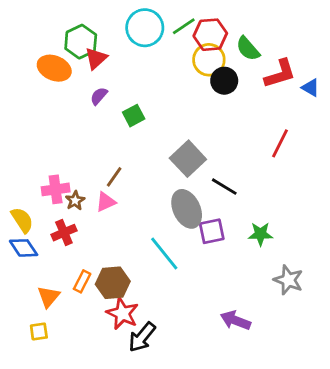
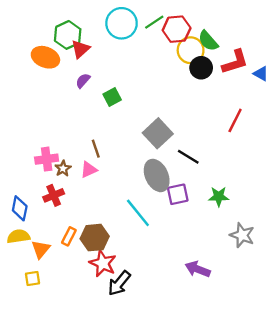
yellow circle: (209, 60) -> (191, 50), moved
black circle: (224, 81) -> (201, 68), moved
brown line: (114, 177) -> (96, 149), turned -54
yellow semicircle: (22, 220) -> (18, 236), moved, turned -65
blue diamond: (24, 248) -> (20, 208), turned 45

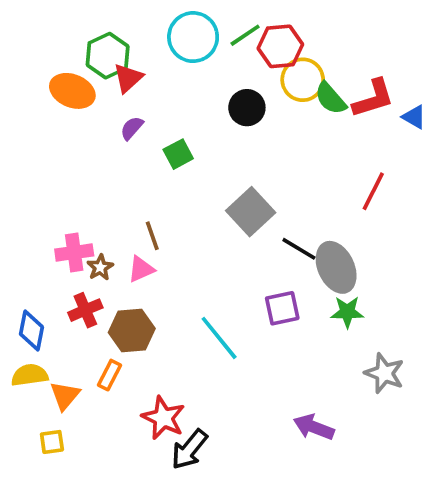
green semicircle: (208, 41) -> (331, 98), moved
black circle: (201, 68) -> (247, 108), moved
gray ellipse: (157, 175) -> (336, 267), moved
brown hexagon: (95, 238) -> (132, 331), moved

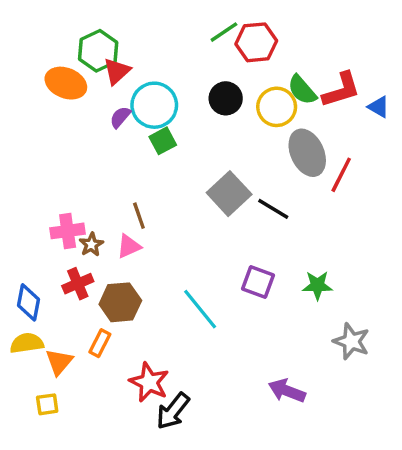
cyan circle: (193, 37) -> (154, 105), moved
yellow circle: (303, 80) -> (277, 107), moved
black line: (299, 249) -> (273, 209), moved
gray ellipse: (336, 267) -> (307, 153), moved
purple square: (282, 308) -> (258, 282), turned 32

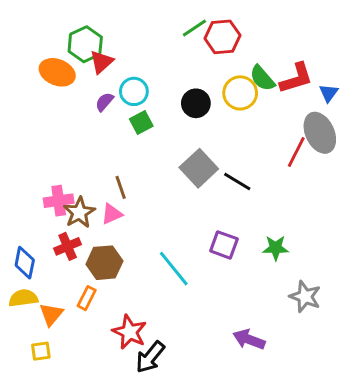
black circle: (226, 98) -> (196, 103), moved
cyan circle: (154, 105) -> (134, 91), size x0.7
blue triangle: (379, 107) -> (329, 93), turned 36
gray ellipse: (307, 153) -> (320, 133), moved
brown star: (91, 245) -> (79, 212), size x1.5

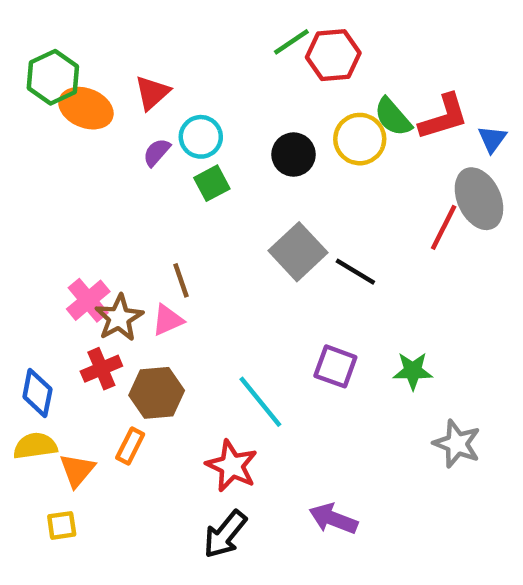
green hexagon: (85, 44) -> (53, 77), moved
pink cross: (59, 201) -> (88, 300), turned -32
red star: (129, 332) -> (232, 466), moved
purple arrow: (249, 339) -> (333, 519), moved

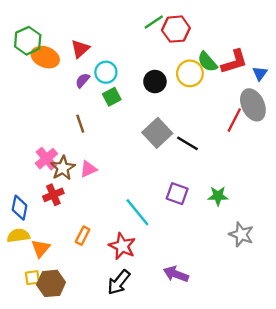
brown line: (181, 280) -> (80, 124), moved
brown hexagon: (157, 393) -> (51, 283), moved
orange rectangle: (130, 446) -> (83, 236), moved

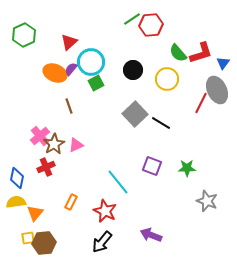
orange ellipse: (45, 57) -> (55, 73), moved
cyan circle: (106, 72) -> (91, 62), size x1.4
yellow circle: (190, 73) -> (167, 79), moved

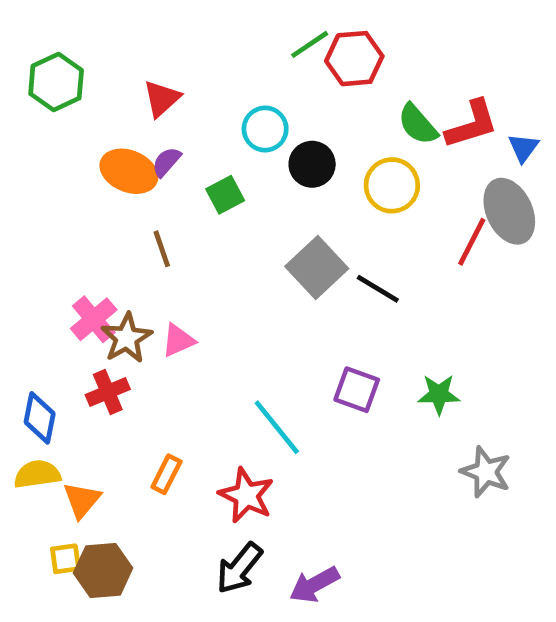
cyan circle: (91, 62) -> (265, 129), moved, size x0.7
purple arrow: (151, 235) -> (314, 585), moved, turned -50

